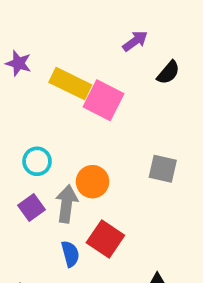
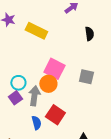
black semicircle: (168, 72) -> (89, 34), moved, turned -48
pink square: (104, 100) -> (54, 69), moved
cyan circle: (37, 161) -> (18, 83), moved

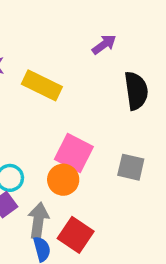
black semicircle: (89, 34) -> (136, 91), size x1.5
gray arrow: (34, 96) -> (38, 221), moved

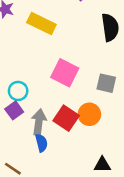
orange circle: (63, 180) -> (89, 114), moved
red square: (76, 235) -> (66, 118), moved

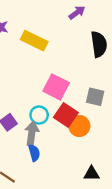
cyan circle: (18, 91) -> (39, 115), moved
red square: (66, 118) -> (66, 115), moved

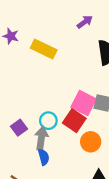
pink square: (56, 87) -> (84, 103), moved
orange circle: (79, 126) -> (91, 142), moved

